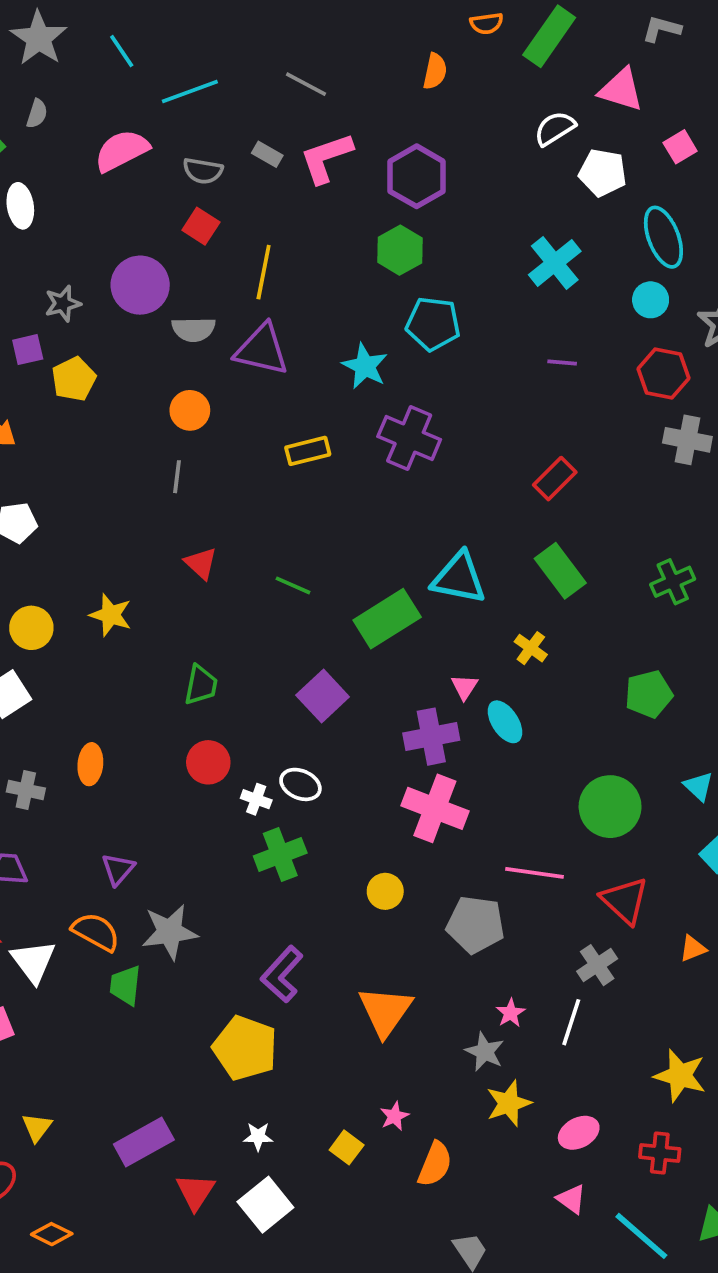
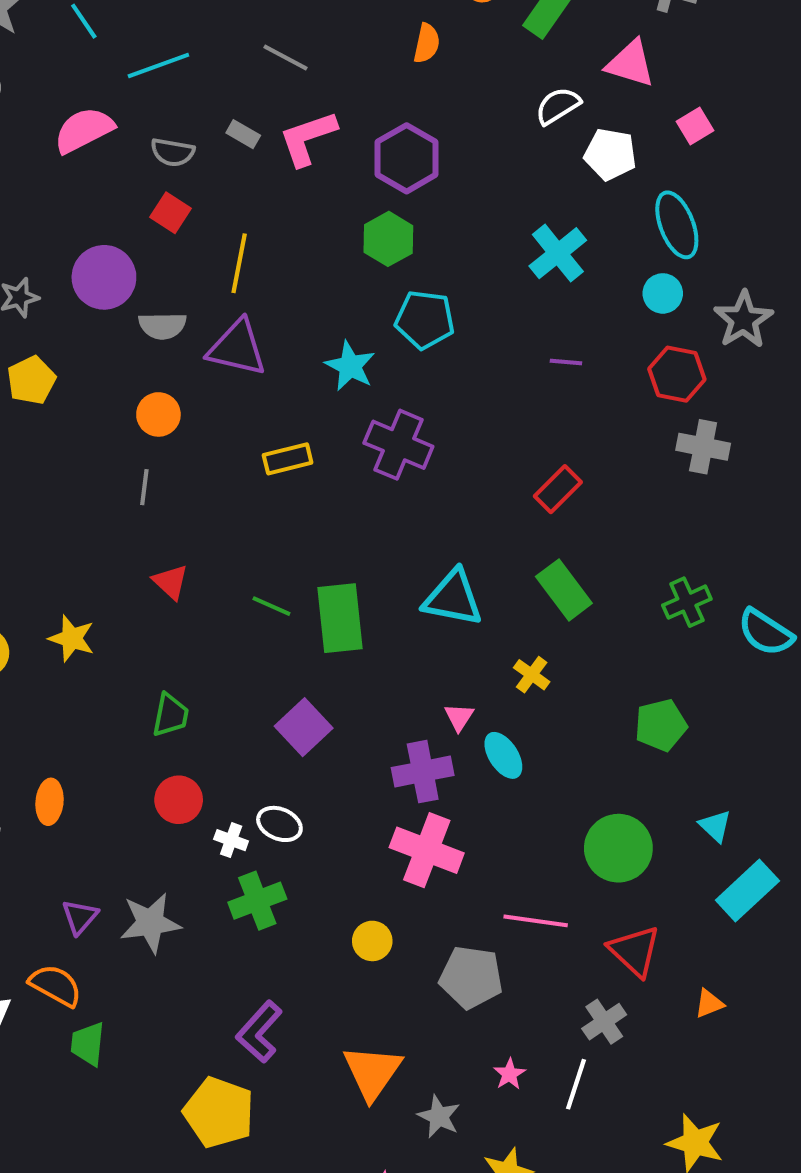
green rectangle: (387, 619) -> (340, 618), moved, turned -64
gray star: (170, 932) -> (150, 923), moved
gray star: (485, 1052) -> (439, 1116), moved

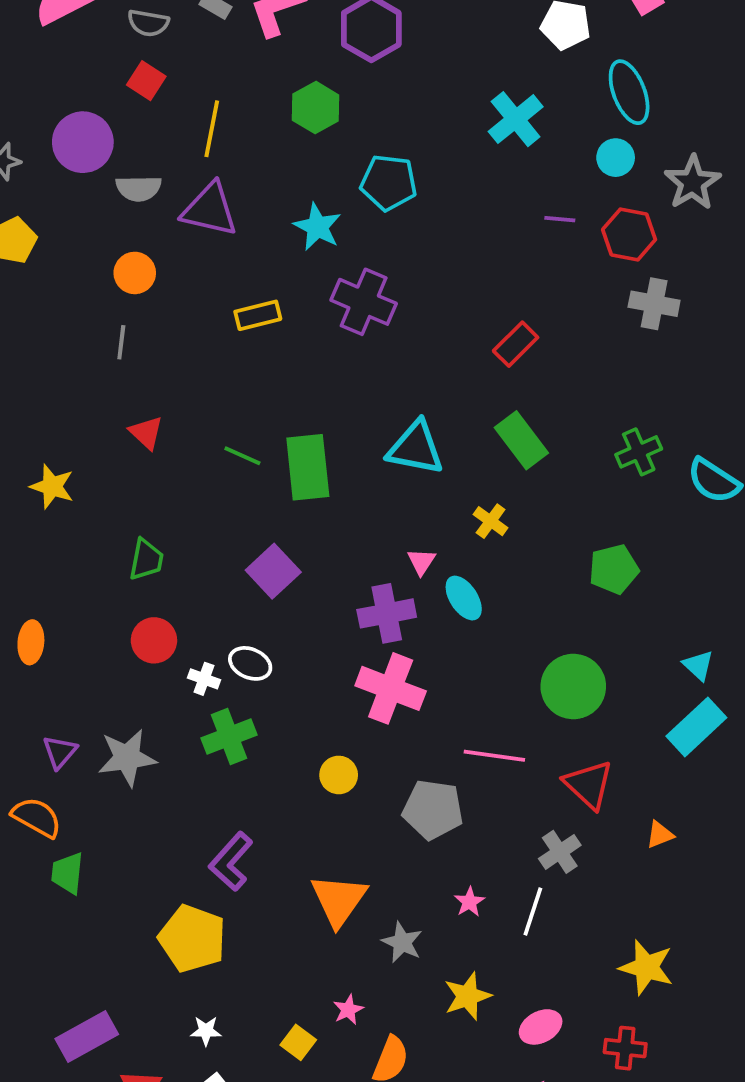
green hexagon: (388, 239) -> (316, 108), moved
purple line: (566, 362) -> (560, 219), moved
cyan triangle: (715, 826) -> (698, 665), moved

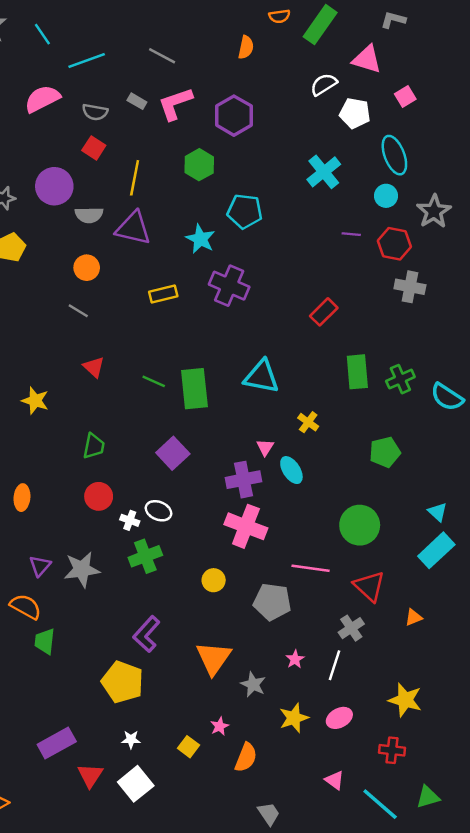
gray line: (121, 342) -> (78, 311), turned -66
green rectangle: (521, 440) -> (357, 372), moved, turned 32
pink ellipse: (541, 1027) -> (339, 718), moved

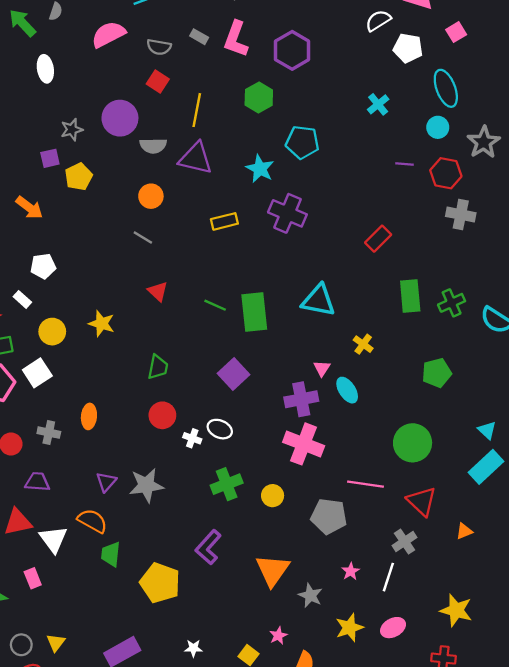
pink L-shape: (175, 104) -> (236, 39), turned -51
cyan cross: (324, 172) -> (378, 104), size x0.7
green cross: (145, 556) -> (227, 484), moved
yellow pentagon: (123, 682) -> (160, 583), moved

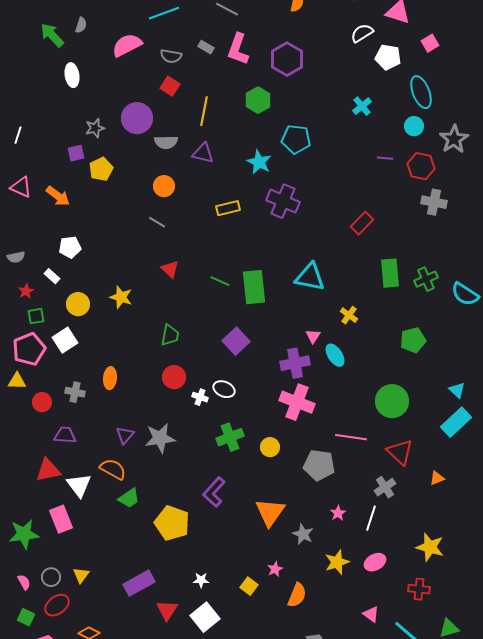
purple triangle: (196, 158) -> (203, 153), size x0.7
green trapezoid: (111, 554) -> (129, 498), turned -130
pink rectangle: (33, 578) -> (61, 519), size x1.5

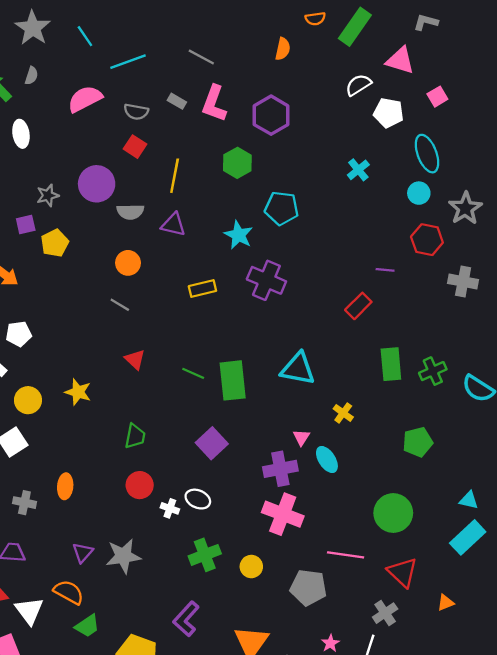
purple line: (385, 158) -> (385, 270), moved
gray cross: (434, 202) -> (463, 282), moved
cyan triangle: (457, 390) -> (469, 500), turned -30

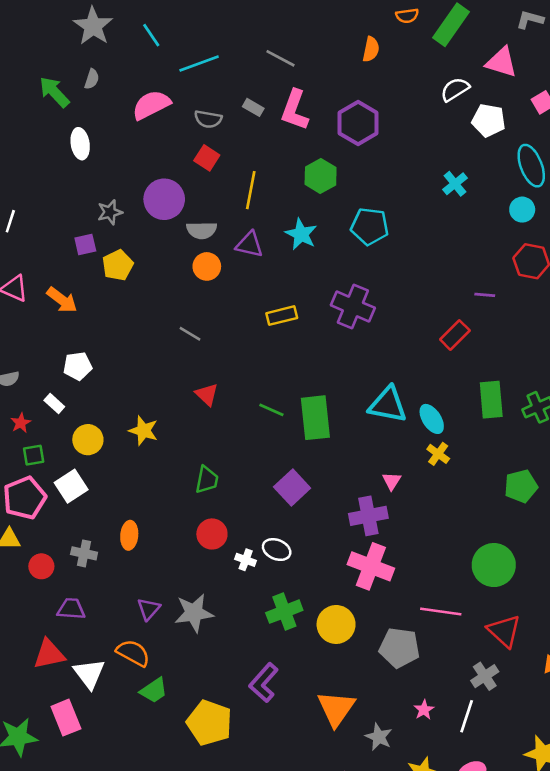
cyan star: (239, 235) -> (301, 234), moved
orange circle: (128, 263) -> (207, 266), moved
cyan ellipse: (327, 459) -> (432, 419), moved
yellow circle: (251, 567) -> (336, 624), size x1.5

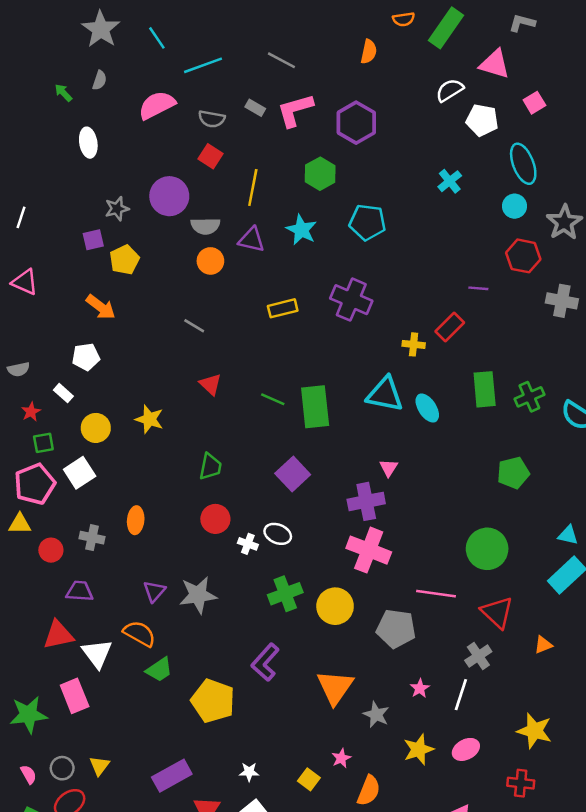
green arrow: (54, 92) -> (63, 93), size x0.6
pink L-shape: (295, 110) -> (295, 110), turned 54
orange arrow: (62, 300) -> (101, 307), moved
yellow cross: (438, 454) -> (414, 344), moved, turned -30

